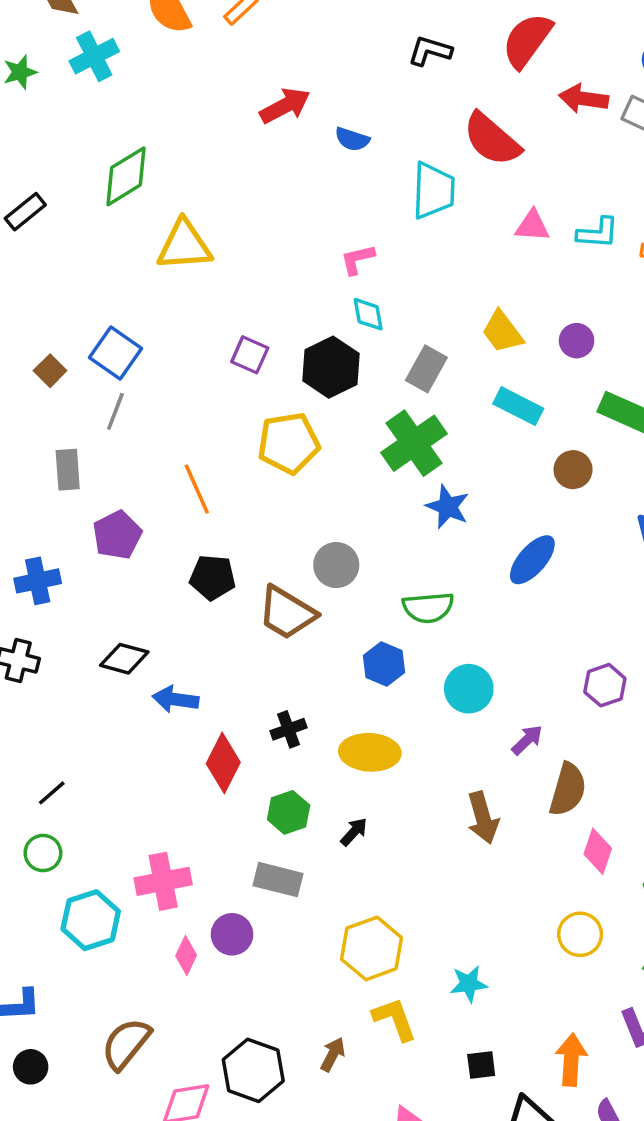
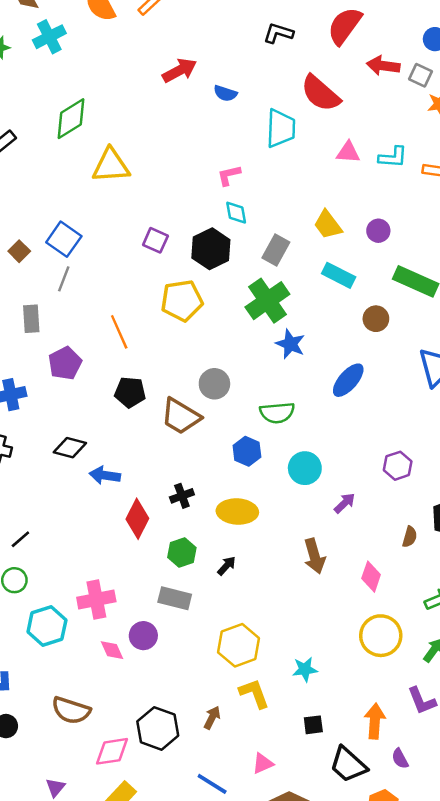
brown semicircle: (568, 789) -> (410, 537), moved, size x0.6
pink diamond: (598, 851) -> (371, 577), moved
yellow circle: (580, 934) -> (381, 636), size x1.4
pink diamond: (186, 956) -> (112, 650), turned -50
brown semicircle: (126, 1044) -> (71, 710), turned -111

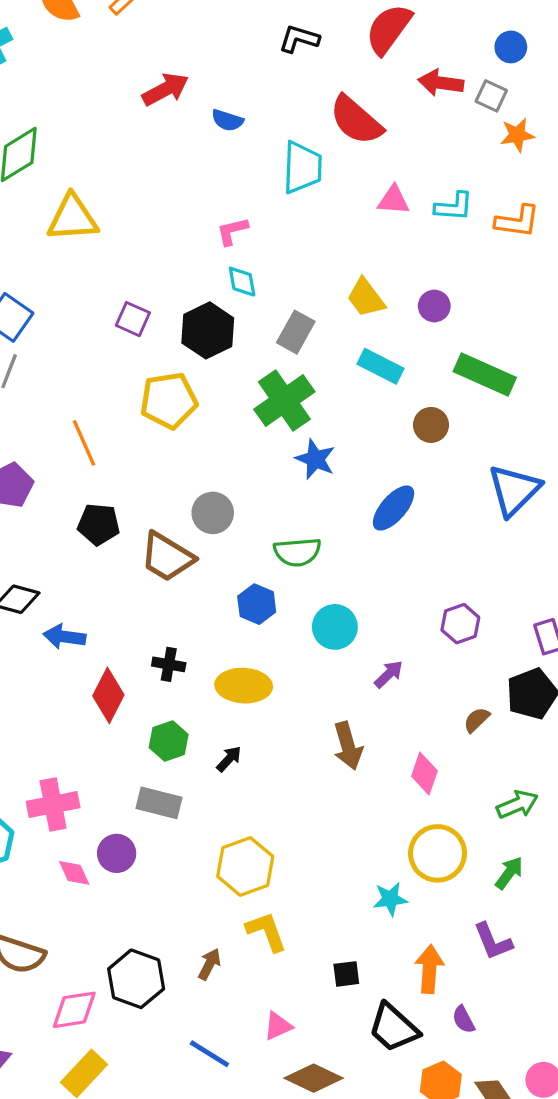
black cross: (182, 496) -> (169, 664), turned 30
brown semicircle: (410, 537) -> (477, 720), turned -150
cyan star: (305, 669) -> (390, 899), moved

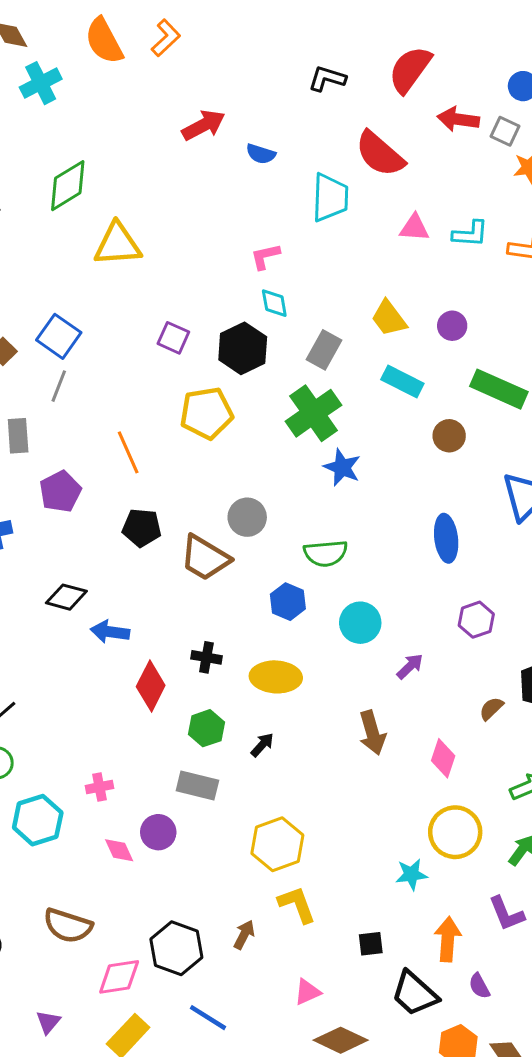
blue ellipse: (394, 508) -> (446, 538), moved, turned -48
pink cross: (53, 805) -> (99, 787), size x0.6
blue line: (209, 1054) -> (208, 1018), moved

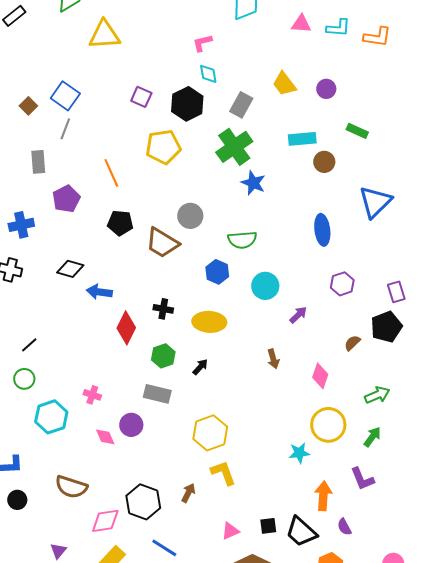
cyan rectangle: (402, 382) -> (302, 139), moved, turned -32
green rectangle: (499, 389) -> (357, 131), size x0.6
brown arrow: (372, 733) -> (273, 359), size x0.7
pink cross: (99, 787) -> (92, 395), turned 30
black square: (371, 944) -> (268, 526), moved

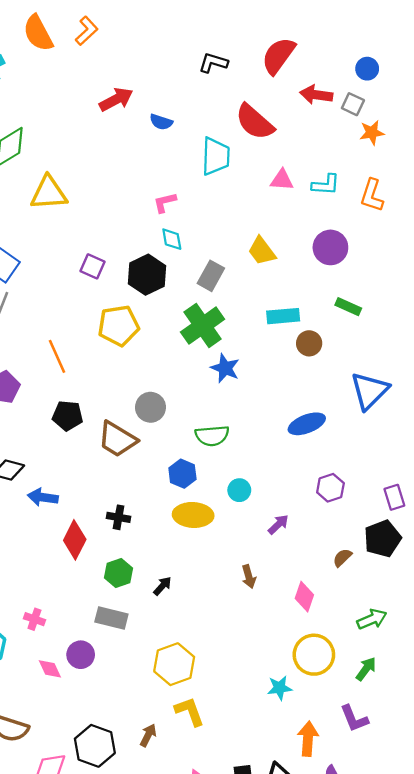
orange L-shape: (377, 37) -> (372, 195), turned 100
purple circle: (326, 89) -> (330, 247), moved, size x1.5
blue ellipse: (322, 230) -> (307, 424), turned 76
cyan circle: (265, 286) -> (239, 490), size x0.7
yellow ellipse: (209, 322) -> (193, 515), moved

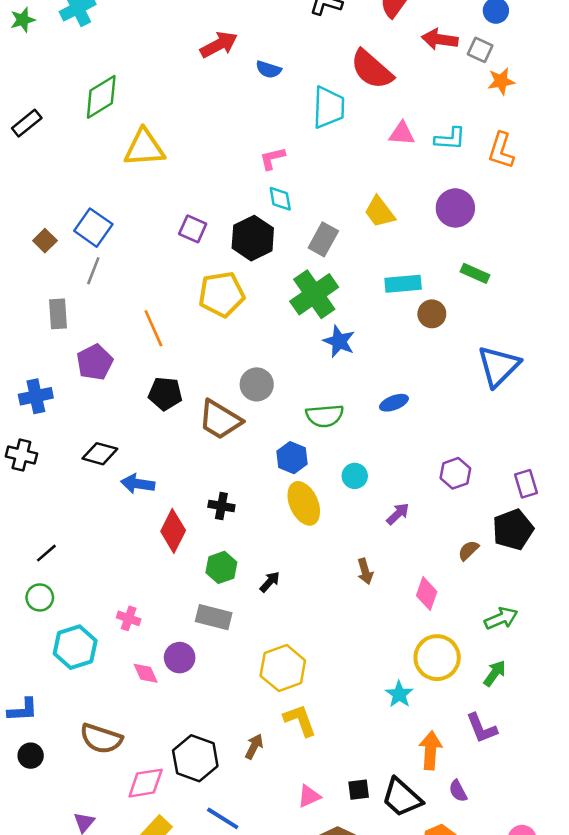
blue ellipse: (307, 424) -> (394, 403), moved, size x0.7
yellow ellipse: (193, 515) -> (304, 503), turned 63
cyan star: (280, 688) -> (399, 694), turned -30

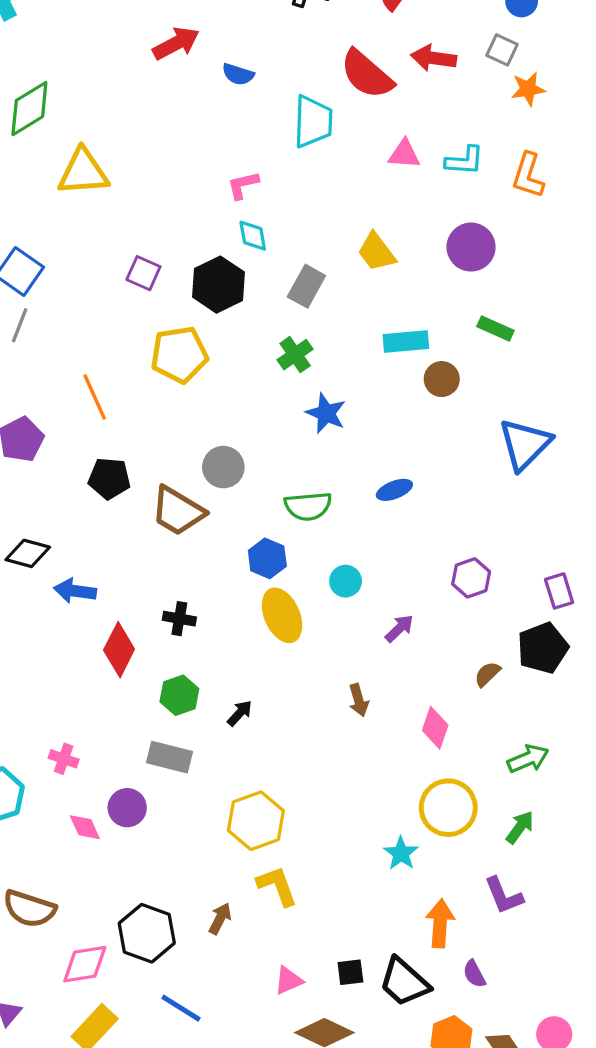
red arrow: (440, 39) -> (434, 58), moved
green cross: (314, 294) -> (295, 355), size x0.6

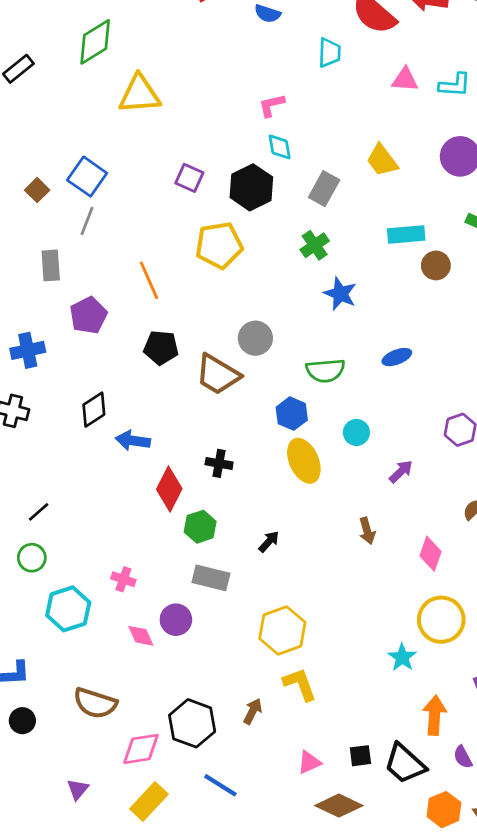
cyan trapezoid: (313, 122) -> (329, 53), size x0.7
black diamond: (28, 553) -> (94, 410), turned -48
green hexagon: (179, 695) -> (200, 527), moved

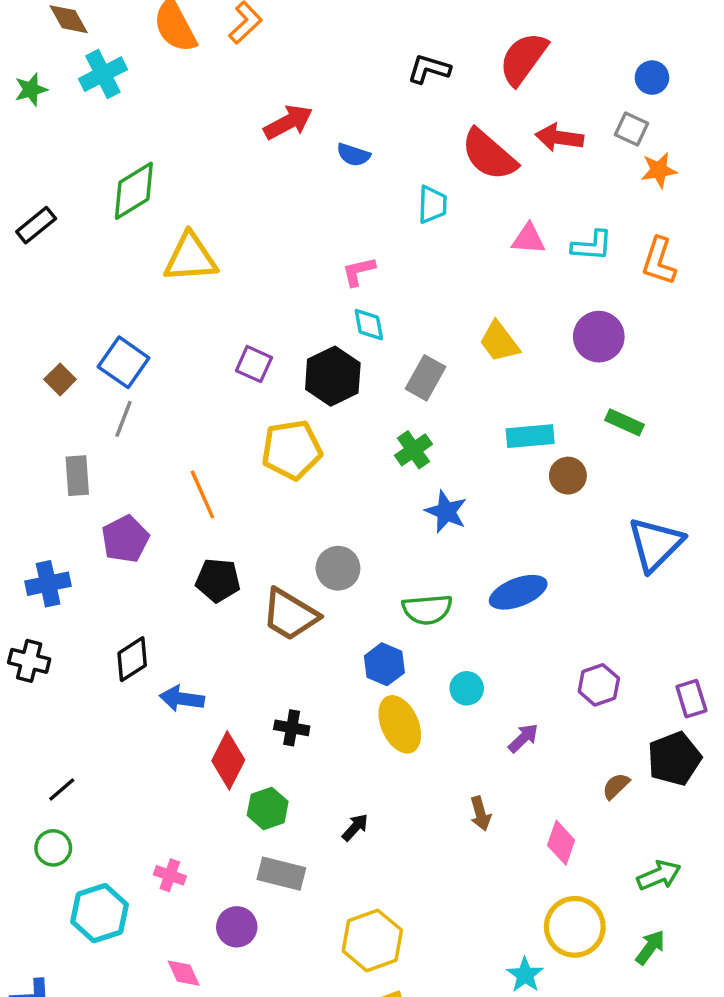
blue ellipse: (397, 357) -> (518, 592), size x1.5
pink diamond: (141, 636) -> (184, 973), moved

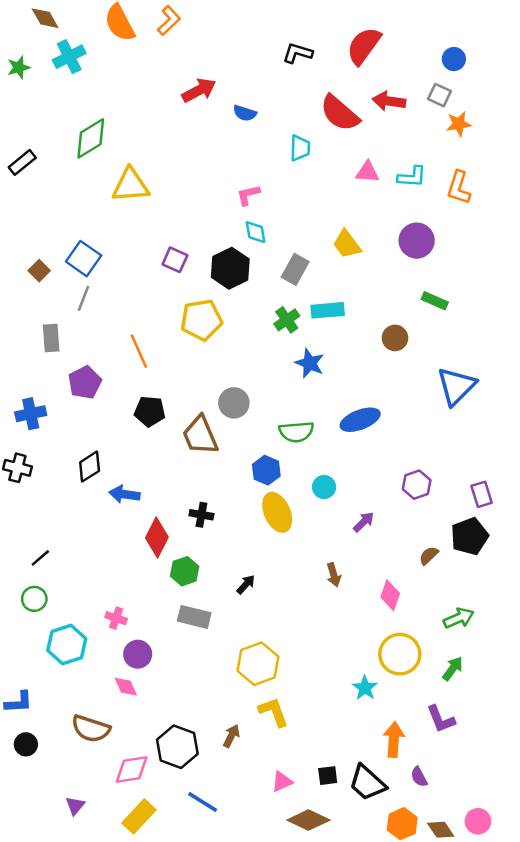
cyan rectangle: (530, 436) -> (328, 310), moved
brown trapezoid: (290, 615) -> (200, 435), turned 36
purple circle: (237, 927) -> (138, 654), moved

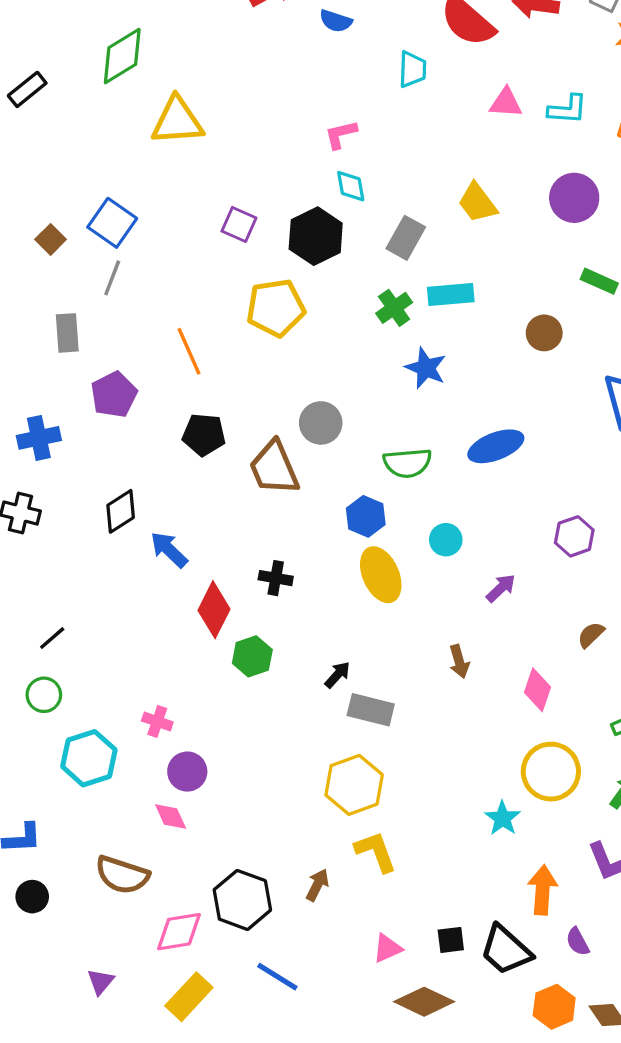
blue arrow: (124, 494) -> (169, 550), turned 36
gray rectangle: (194, 617) -> (371, 710), moved

